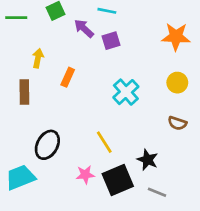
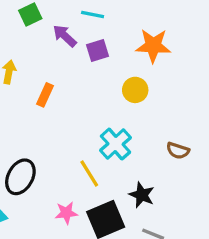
orange star: (176, 37) -> (153, 46), moved
yellow circle: (177, 83) -> (135, 90), moved
cyan cross: (126, 92) -> (116, 144), moved

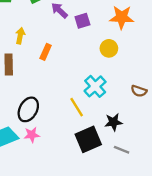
black star: (142, 195) -> (114, 122), turned -30
pink star: (66, 213) -> (32, 135), moved

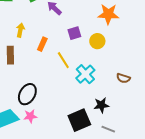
purple square: (82, 21) -> (74, 33), moved
yellow line: (77, 107) -> (63, 60), moved

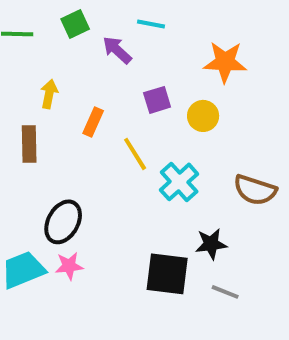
brown semicircle: (123, 78) -> (255, 190), size x1.5
black square: (79, 120) -> (167, 274), turned 30

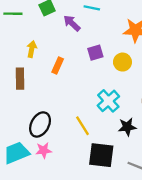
yellow line: (135, 154) -> (82, 126), moved
black star: (211, 244) -> (127, 127), moved

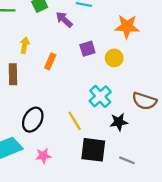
pink star: (44, 150) -> (43, 156), moved

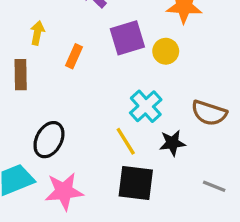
purple square: (87, 49) -> (127, 38), size x1.5
yellow line: (75, 121) -> (126, 141), moved
pink star: (43, 156) -> (64, 191), size x1.6
gray line: (127, 160) -> (214, 186), moved

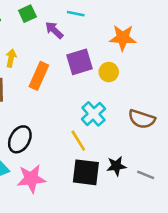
orange rectangle: (74, 56) -> (39, 76), size x1.5
black star: (172, 143) -> (116, 166), moved

